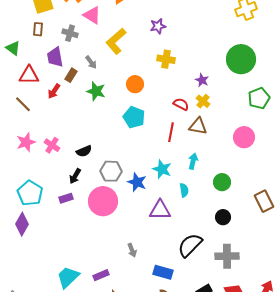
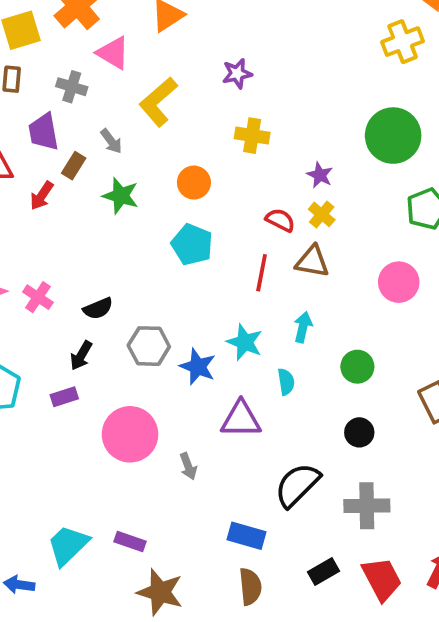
pink circle: (103, 201) -> (130, 434), moved
gray arrow: (132, 250) -> (188, 466), moved
purple rectangle: (101, 275) -> (130, 541), turned 42

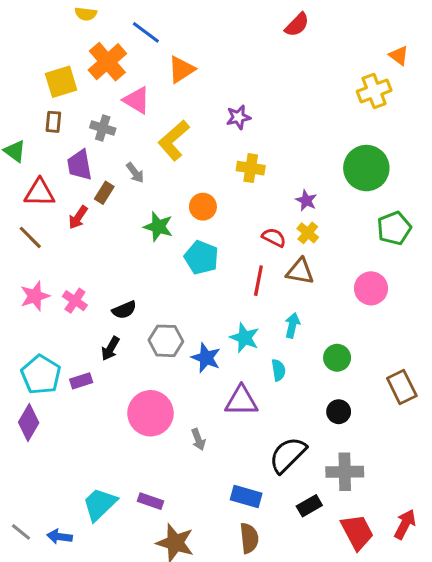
green star: (121, 196) -> (158, 227), moved
purple rectangle: (64, 397) -> (81, 381), moved
black rectangle: (324, 571) -> (309, 506), moved

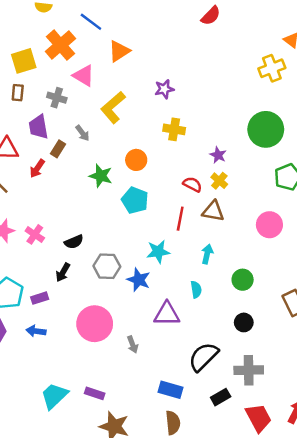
cyan star: (245, 338) -> (158, 252), moved, turned -30
blue arrow: (60, 537) -> (36, 331), moved

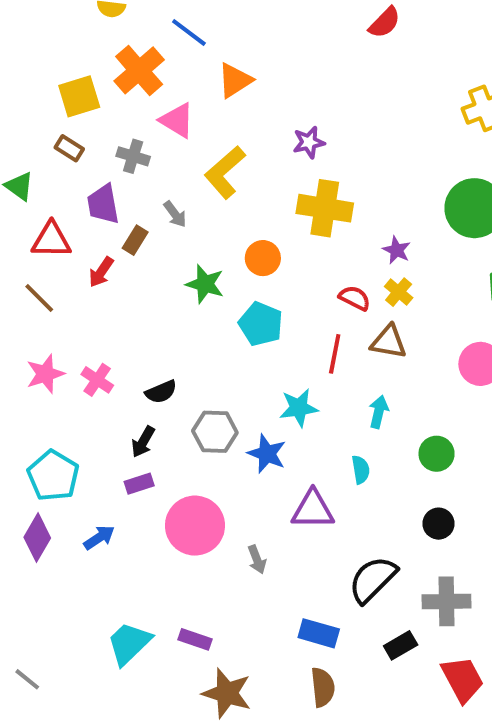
brown rectangle: (18, 93) -> (69, 148), turned -63
yellow cross: (174, 129) -> (325, 208), size x1.5
purple rectangle: (40, 298) -> (139, 484), moved
blue arrow: (36, 331) -> (99, 538), turned 138

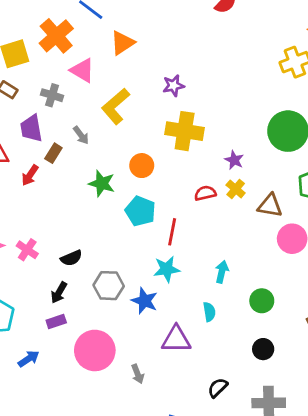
red semicircle: (355, 298) -> (205, 193), turned -40
brown triangle: (389, 342) -> (270, 206), moved
red line: (335, 354) -> (172, 232), moved
black semicircle: (373, 579) -> (218, 388), size x0.6

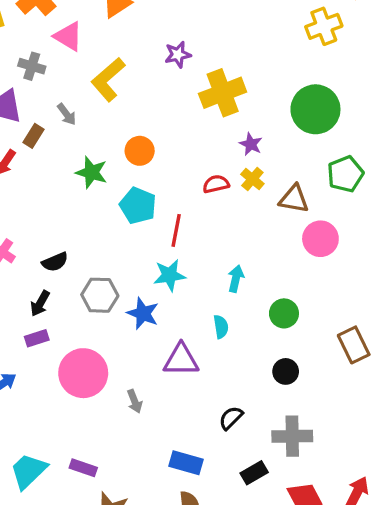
yellow cross: (185, 131) -> (223, 93), moved, turned -30

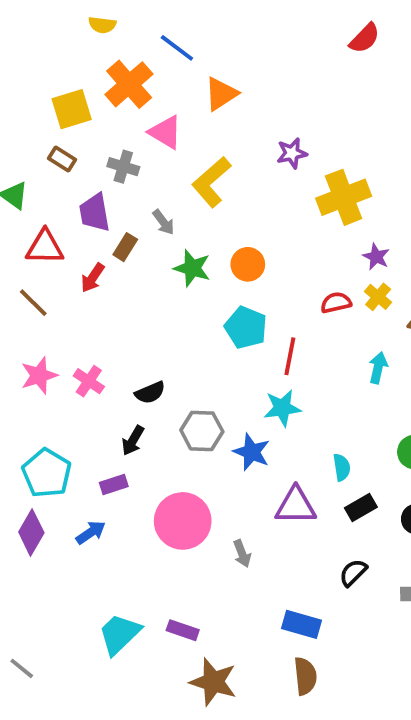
green star: (91, 172) -> (192, 268), moved
cyan arrow: (236, 279) -> (378, 368), moved
purple rectangle: (37, 338) -> (114, 485), moved
black rectangle: (254, 473) -> (361, 508), moved

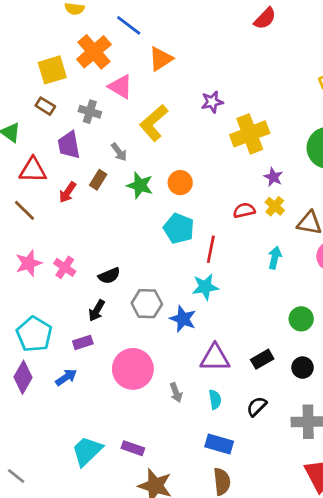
brown rectangle: (125, 247) -> (98, 180), moved
cyan semicircle: (342, 467) -> (215, 400), moved

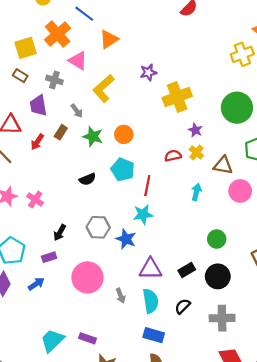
black semicircle: (109, 276) -> (87, 179), moved
black circle: (303, 368) -> (218, 276), size x1.5
cyan semicircle: (215, 400) -> (150, 301), size x1.6

